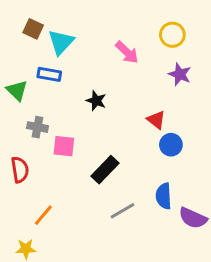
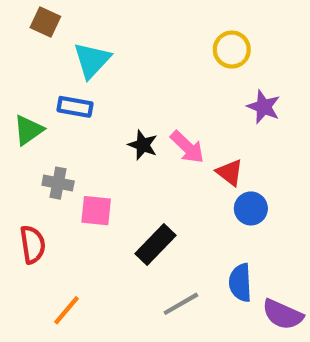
brown square: (33, 29) -> (45, 22), moved
yellow circle: (172, 35) -> (232, 50), moved
pink arrow: (127, 52) -> (187, 147), moved
green triangle: (17, 90) -> (28, 130), turned 40

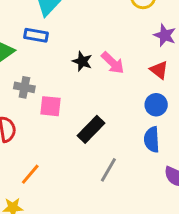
red triangle: (230, 172) -> (159, 70), moved
blue semicircle: (240, 283) -> (152, 139), moved
gray line: (181, 304) -> (108, 170), turned -30

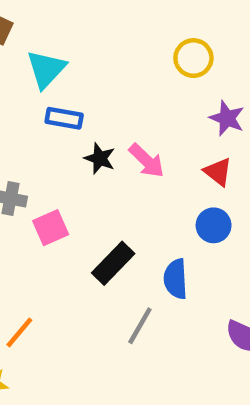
blue rectangle: (36, 35) -> (64, 118), moved
pink square: (50, 106) -> (51, 228), turned -30
blue semicircle: (152, 139) -> (176, 279), moved

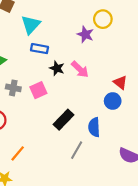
purple star: (227, 118) -> (85, 34), moved
red triangle: (218, 172) -> (120, 82), moved
pink square: (51, 228) -> (38, 90), moved

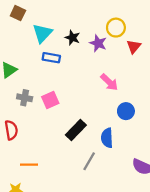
black star: (57, 68) -> (72, 38), moved
pink arrow: (80, 69) -> (109, 82), moved
red triangle: (120, 82) -> (134, 47), moved, turned 32
orange line: (18, 153) -> (29, 165), turned 49

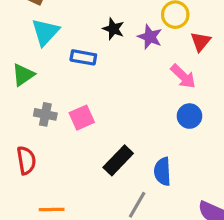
cyan triangle: (42, 33) -> (45, 32), moved
pink arrow: (109, 82) -> (183, 76), moved
blue circle: (126, 111) -> (189, 116), moved

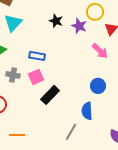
blue rectangle: (83, 57) -> (37, 56), moved
blue circle: (189, 116) -> (98, 86), moved
black rectangle: (118, 160) -> (50, 95), moved

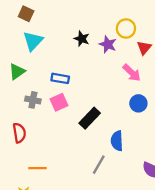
blue circle: (98, 86) -> (138, 103), moved
black rectangle: (50, 95) -> (90, 118), moved

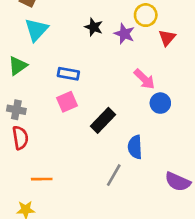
pink arrow: (132, 73) -> (144, 79), moved
gray cross: (33, 100) -> (16, 110), moved

